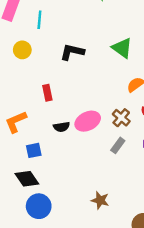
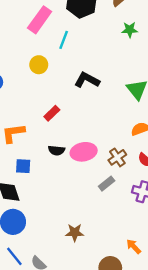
red rectangle: (47, 93) -> (52, 113), turned 42
brown star: (100, 200) -> (75, 233), turned -30

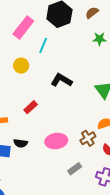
black semicircle: (57, 150) -> (21, 143), moved
brown cross: (117, 157) -> (88, 138), moved

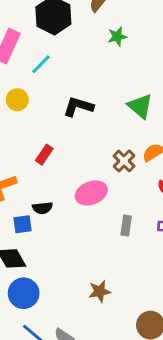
cyan line: (43, 45) -> (41, 64), turned 35
brown cross: (88, 138) -> (124, 161), moved
gray rectangle: (75, 169) -> (126, 225), turned -32

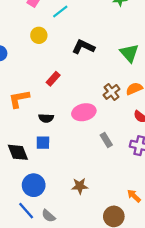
blue square: (22, 224) -> (43, 143), moved
gray rectangle: (126, 225) -> (106, 140), turned -48
blue circle: (24, 293) -> (34, 185), moved

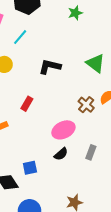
black semicircle: (46, 118) -> (61, 154), moved, turned -32
gray rectangle: (106, 140) -> (91, 152), turned 64

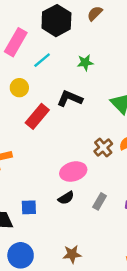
green star: (75, 13) -> (85, 63), moved
red rectangle: (27, 104) -> (37, 116), moved, size x1.5

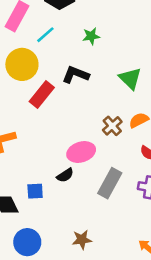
yellow circle: (19, 88) -> (22, 64), size x1.6
black semicircle: (66, 198) -> (65, 175), moved
gray rectangle: (100, 201) -> (110, 183), size x1.6

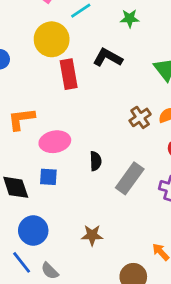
red rectangle: (42, 94) -> (69, 74), turned -56
pink ellipse: (81, 152) -> (55, 142), moved
black semicircle: (65, 175) -> (96, 161), moved, turned -66

